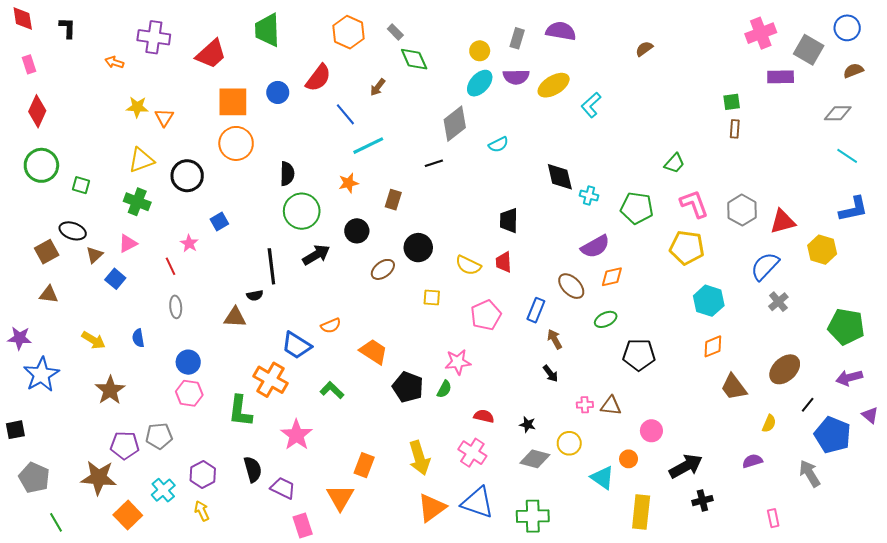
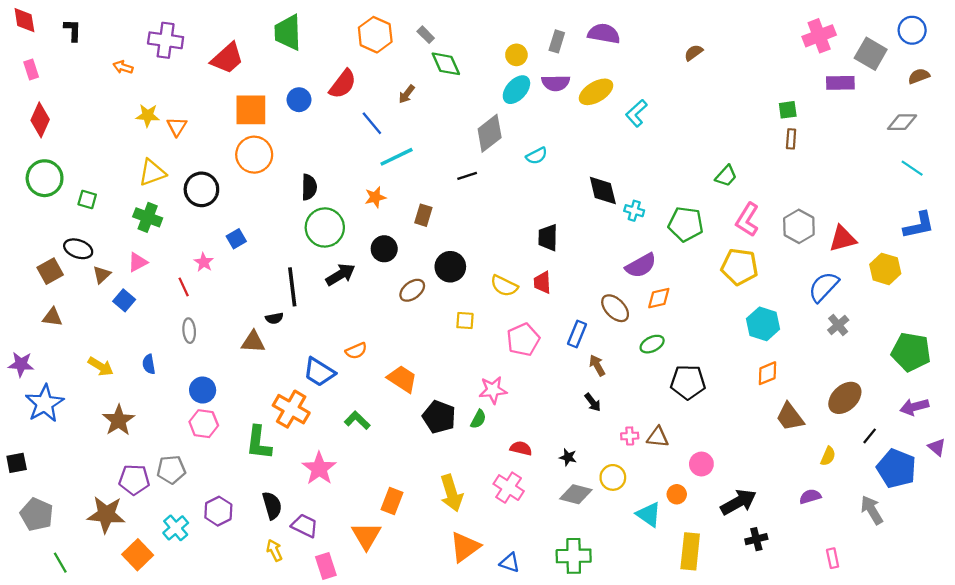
pink L-shape: (694, 204) -> (747, 220), turned -128
blue triangle: (478, 503) -> (510, 563), moved, size x0.6
yellow arrow: (202, 511) -> (274, 550), moved

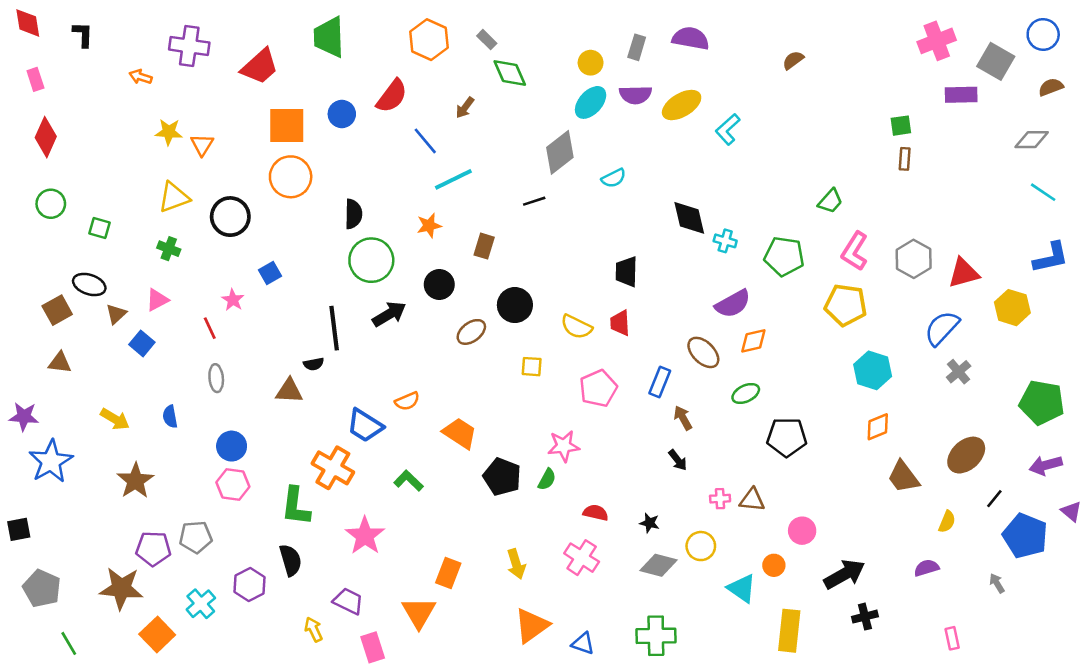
green circle: (45, 178) -> (51, 204), size x0.7
green cross: (148, 217) -> (169, 249), size x0.7
yellow arrow: (451, 493) -> (516, 564), size x0.7
black semicircle: (272, 505) -> (291, 560), moved
gray arrow: (872, 510) -> (997, 583), size x0.6

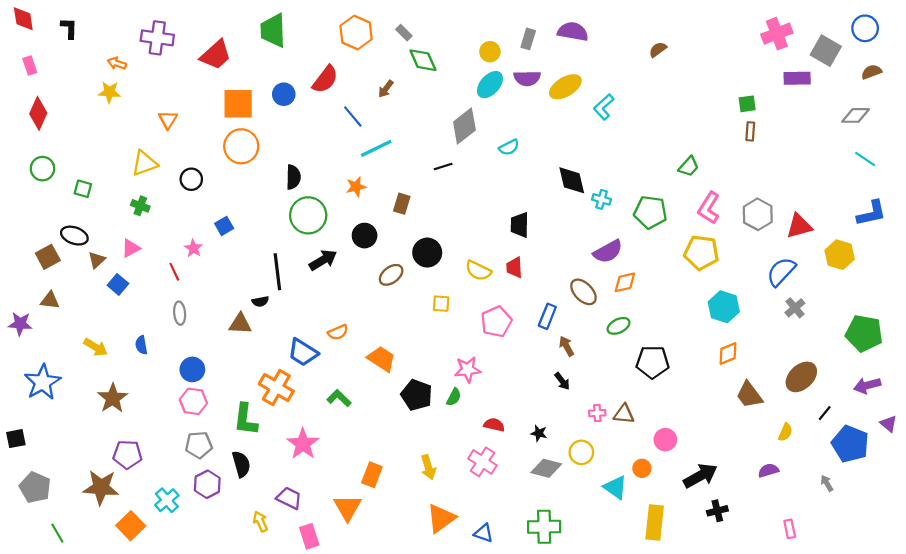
yellow star: (169, 132) -> (109, 92), moved
black circle: (230, 217) -> (191, 179), size x0.7
purple star: (24, 417) -> (20, 324), moved
gray pentagon: (196, 537) -> (199, 445), moved

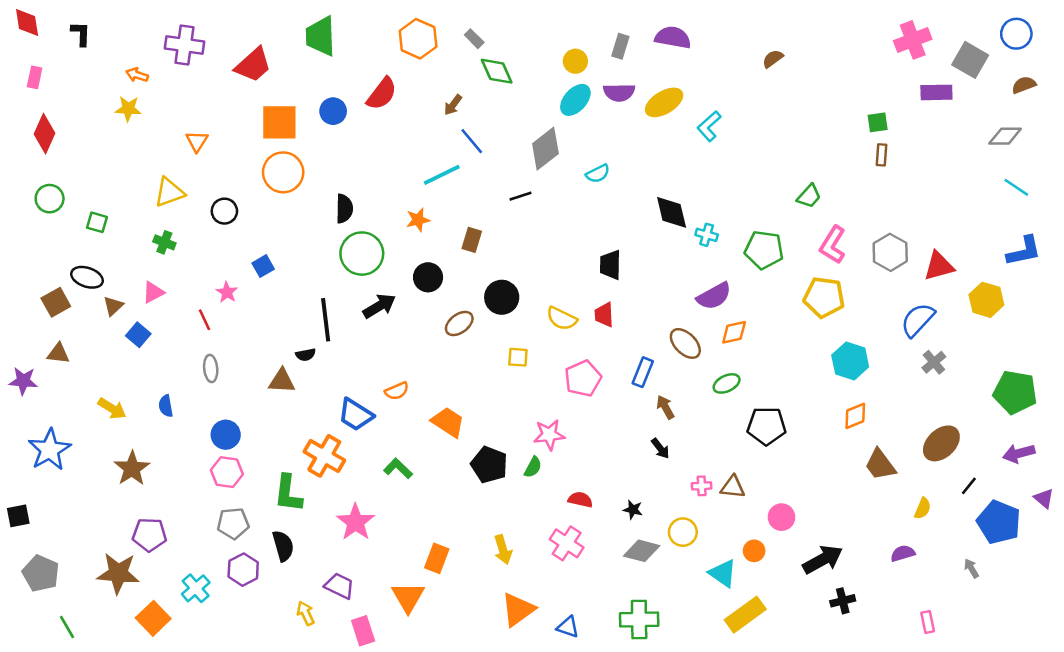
pink rectangle: (30, 66) -> (35, 77), turned 30
blue line: (353, 117) -> (472, 141), moved
yellow rectangle: (655, 523) -> (745, 615), moved, turned 48

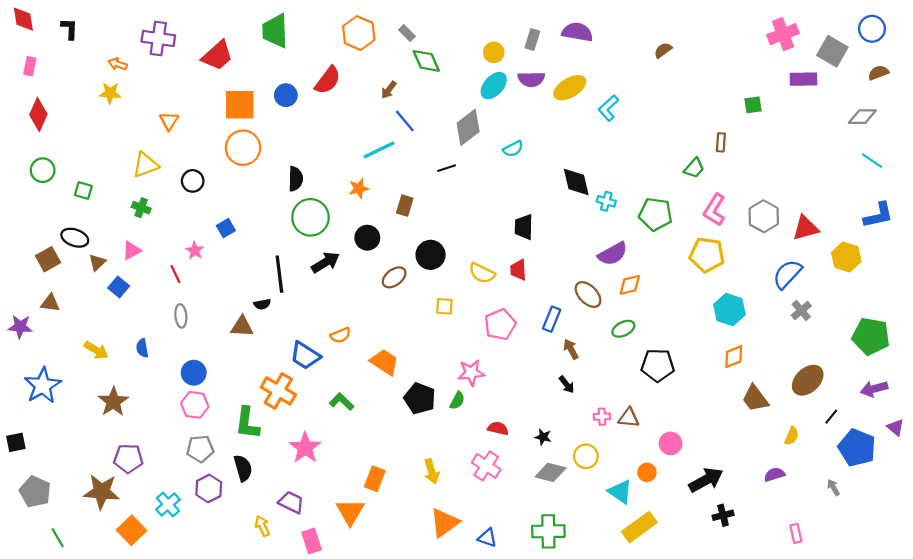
brown rectangle: (881, 155) -> (721, 142), moved

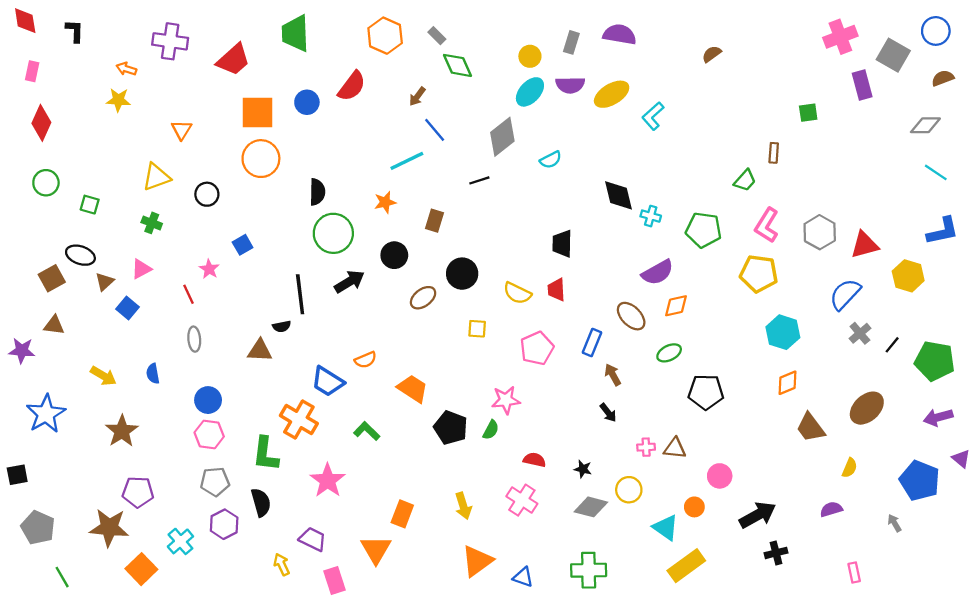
purple rectangle: (803, 79) -> (862, 85), turned 76
black line: (831, 417) -> (892, 345), moved

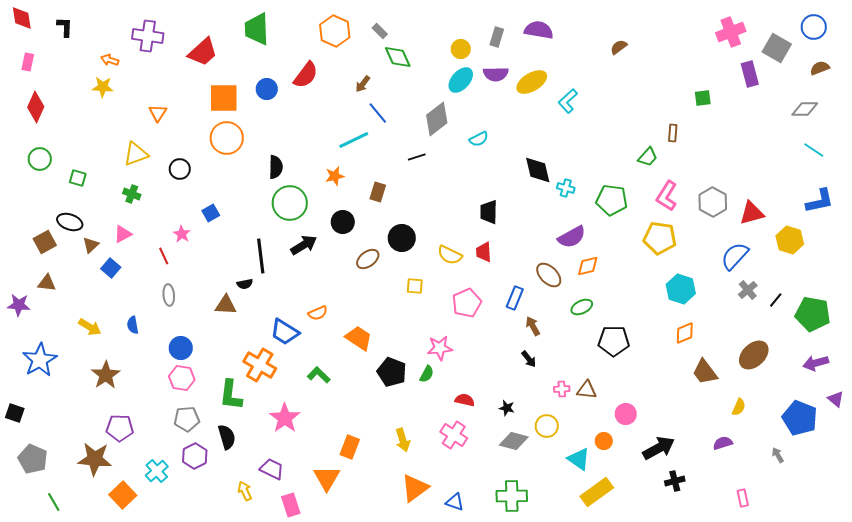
black square: (17, 475) -> (15, 413), turned 30

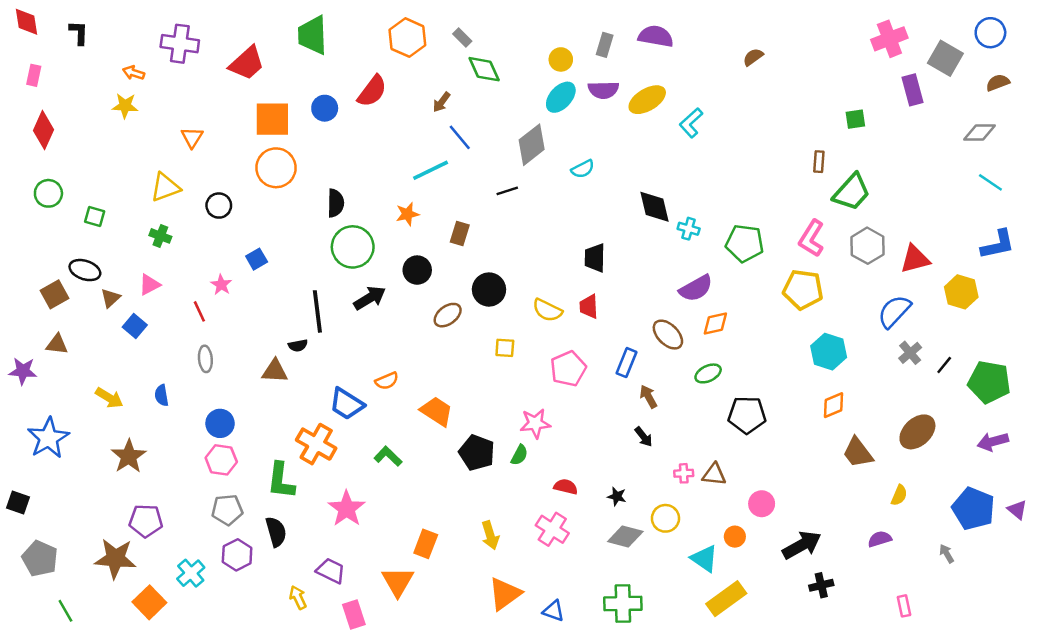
green trapezoid: (648, 157) -> (852, 192), moved, size x1.6
purple triangle: (836, 399) -> (1017, 510), moved

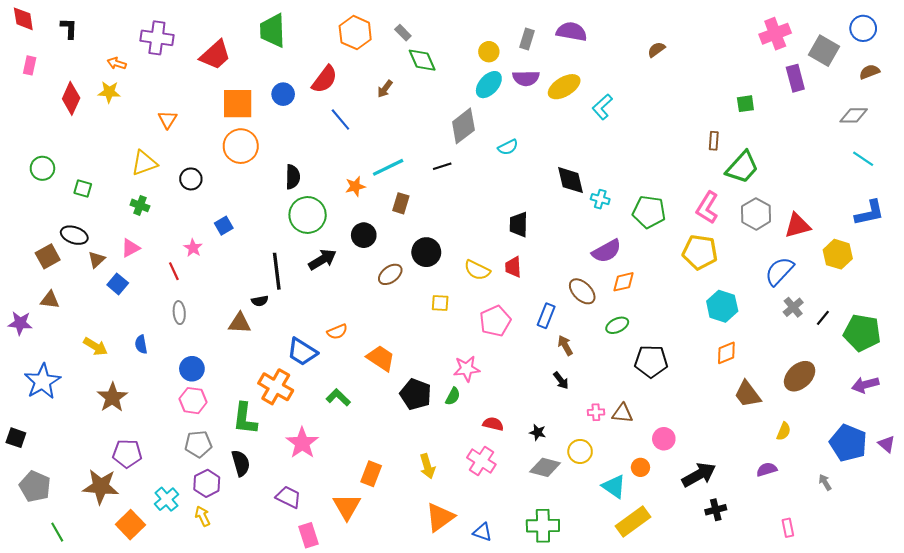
red diamond: (44, 130) -> (71, 98), moved
blue line: (460, 137) -> (340, 120), moved
cyan line: (431, 170) -> (388, 167), moved
yellow arrow: (298, 597) -> (203, 516), moved

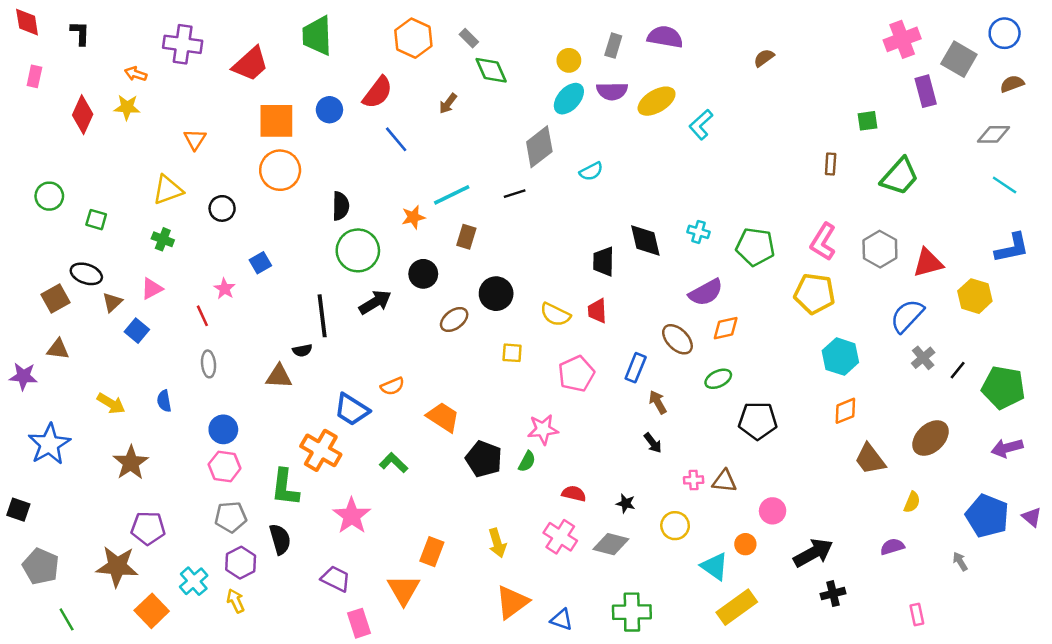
green trapezoid: (742, 167) -> (900, 176), moved
black diamond: (570, 180) -> (645, 241), moved
gray diamond: (545, 467) -> (611, 544), moved

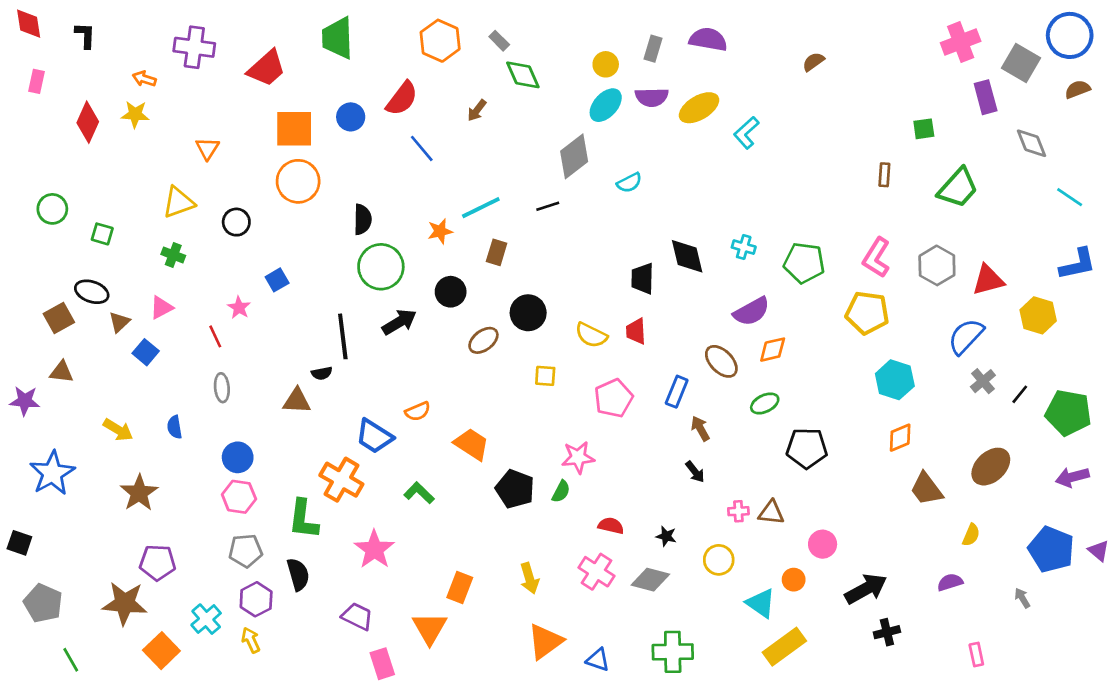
blue circle: (1005, 33) -> (1070, 35), size x1.4
gray diamond: (993, 134) -> (1032, 143), moved, turned 68

